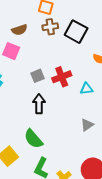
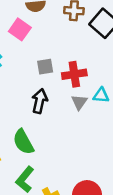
gray triangle: (87, 125) -> (79, 102), moved, turned -32

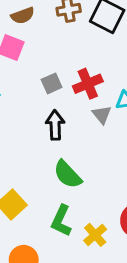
green semicircle: (23, 142) -> (67, 174), moved

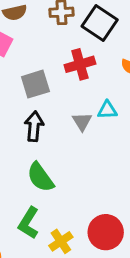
gray square: (52, 83) -> (35, 84), size x1.4
red cross: (88, 84) -> (80, 64), moved

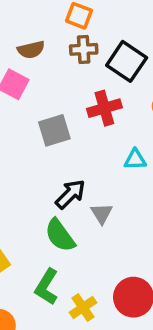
gray triangle: (82, 122) -> (102, 213), moved
black arrow: (34, 126) -> (70, 194), moved, turned 40

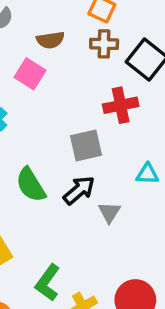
gray square: (54, 130) -> (86, 145), moved
cyan triangle: (135, 160) -> (147, 174), moved
green semicircle: (60, 235) -> (31, 185), moved

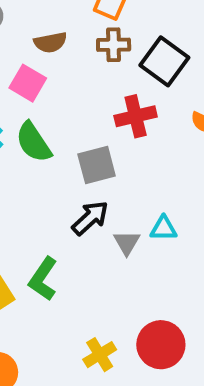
cyan triangle: (147, 174) -> (164, 229), moved
green semicircle: (31, 185) -> (34, 142), moved
green L-shape: (48, 283) -> (43, 279), moved

